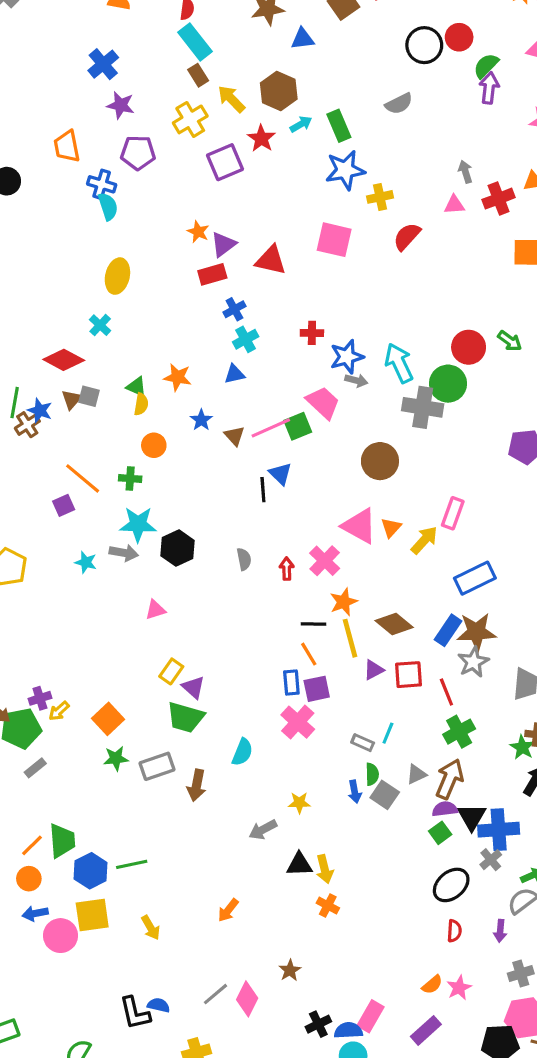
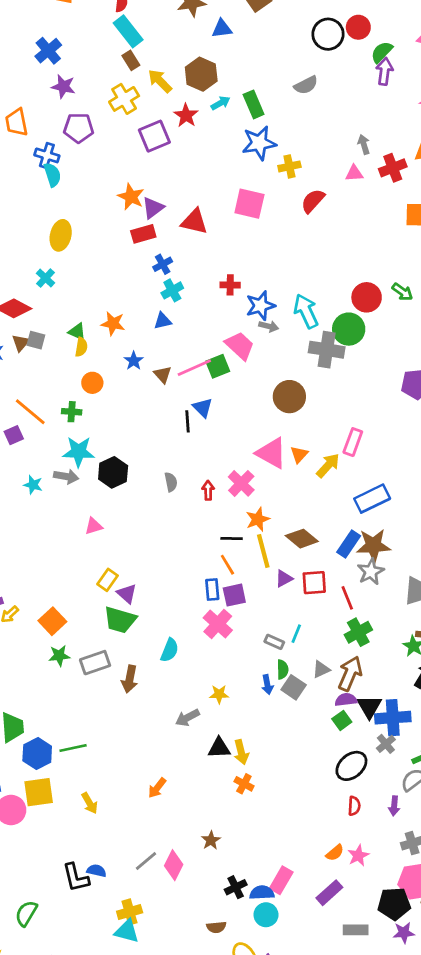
orange star: (198, 232) -> (131, 197), size x1.4

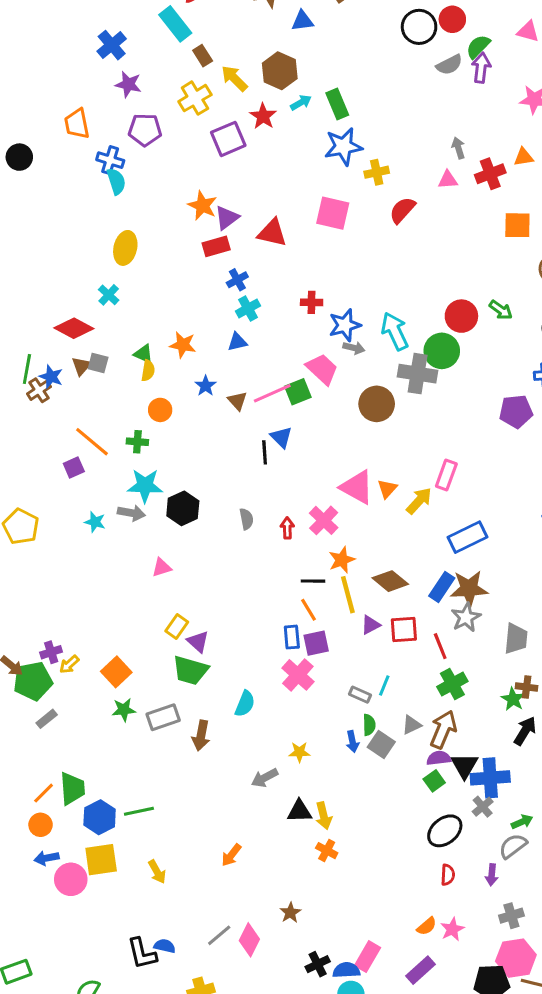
cyan rectangle: (128, 31) -> (175, 24), moved
gray semicircle: (306, 85) -> (449, 65), moved
brown circle: (289, 397) -> (377, 404), moved

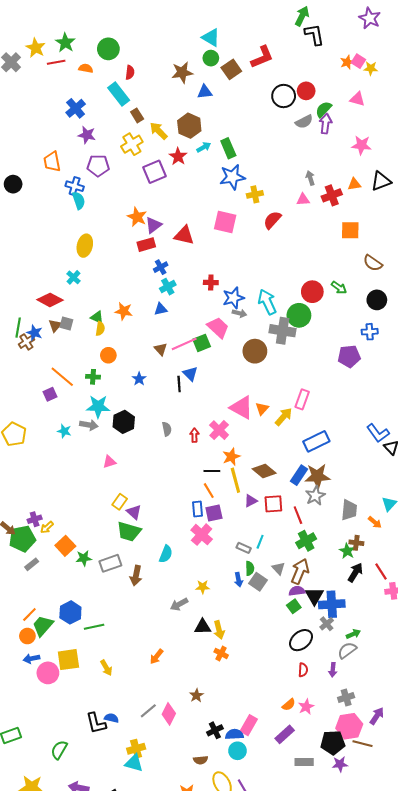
blue star: (206, 386) -> (139, 379), moved
orange square: (116, 672) -> (65, 546), moved
gray triangle: (411, 725) -> (278, 568), turned -48
green trapezoid: (72, 788) -> (43, 626), moved, turned -135
blue hexagon: (100, 817) -> (70, 612), moved

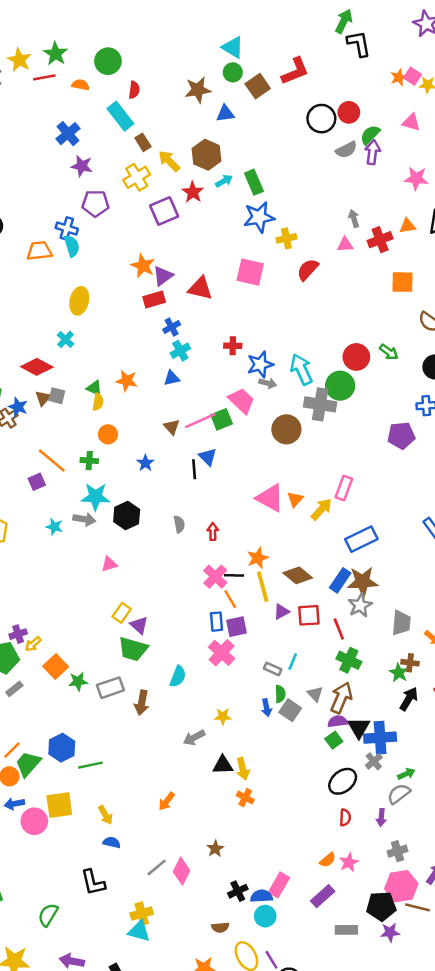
orange trapezoid: (52, 162) -> (39, 251), moved, turned 95
pink cross: (219, 430) -> (215, 577), moved
green cross: (306, 541) -> (349, 660), turned -36
blue semicircle: (111, 718) -> (112, 842), moved

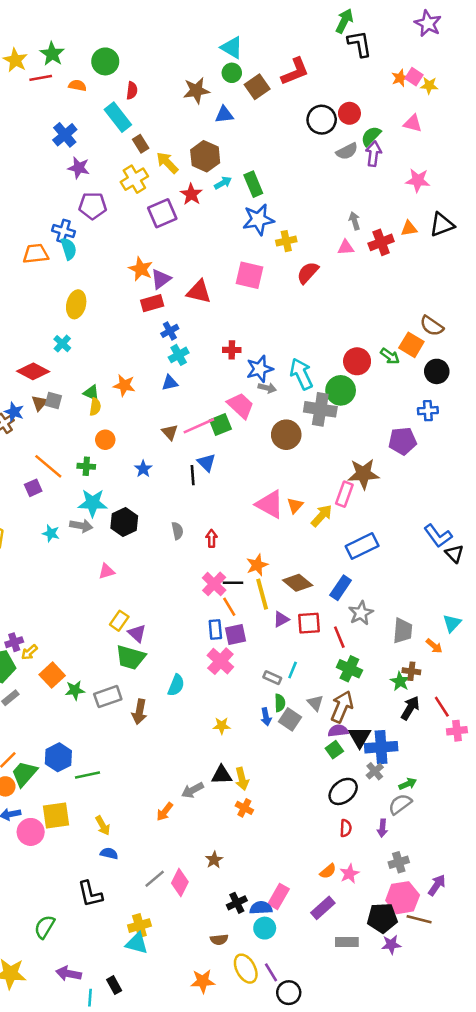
orange square: (403, 282) -> (411, 345), moved, turned 30
brown star: (363, 582) -> (363, 474), moved
gray arrow: (194, 738) -> (193, 790), moved

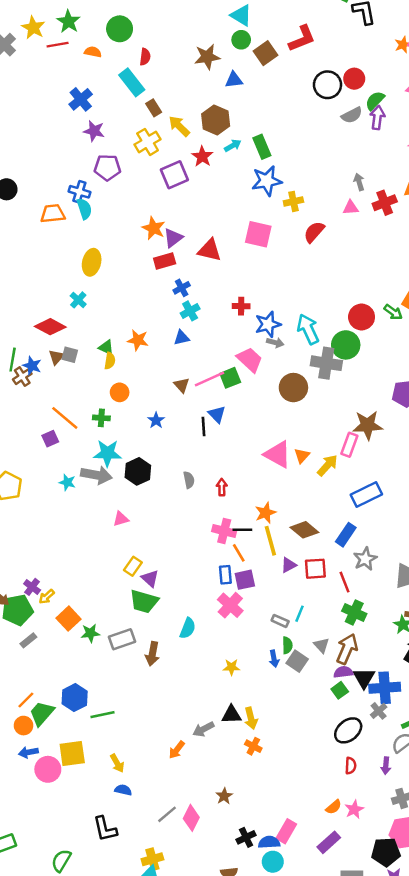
gray arrow: (81, 526) -> (96, 475), size x1.4
pink cross: (214, 584) -> (224, 531), turned -30
purple cross: (14, 642) -> (32, 587), turned -35

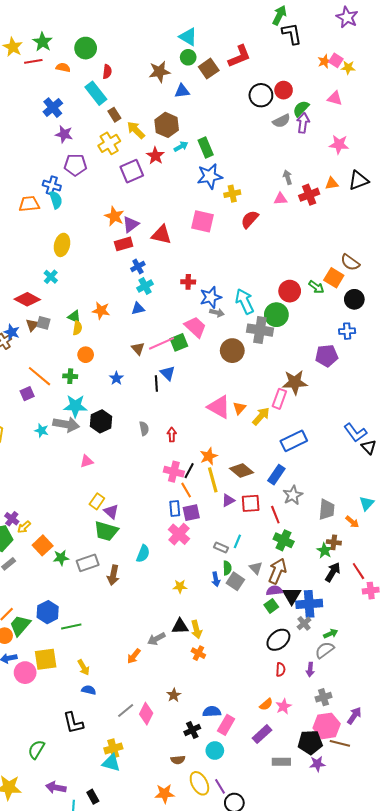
black line: (242, 530) -> (189, 471), turned -63
blue semicircle: (269, 842) -> (212, 712), moved

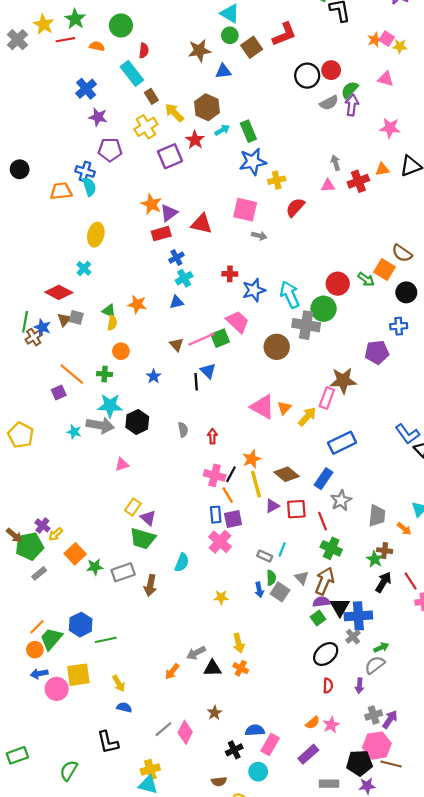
gray arrow: (217, 313) -> (259, 236), moved
black triangle: (180, 626) -> (212, 668), moved
purple arrow: (354, 716) -> (390, 719), moved

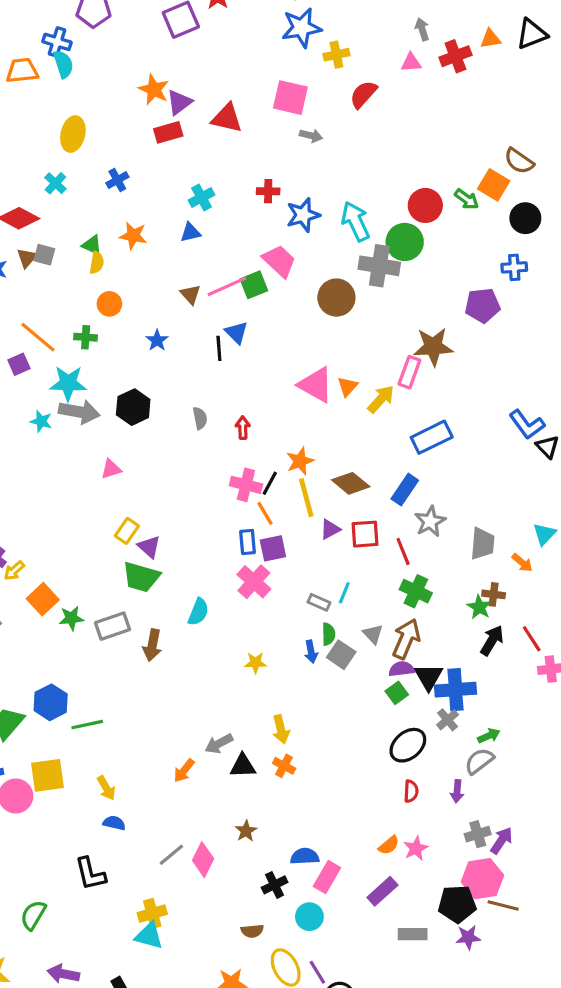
blue cross: (176, 258) -> (117, 180), moved
cyan star: (110, 406) -> (68, 383), moved

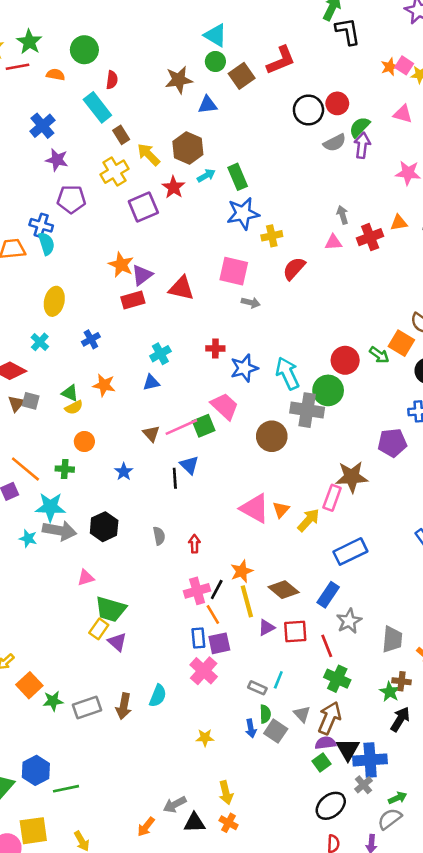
yellow semicircle: (97, 263) -> (74, 407), turned 54
pink cross: (246, 485) -> (197, 591), turned -30
green trapezoid: (141, 577) -> (111, 609), moved
brown arrow: (152, 645) -> (124, 706), moved

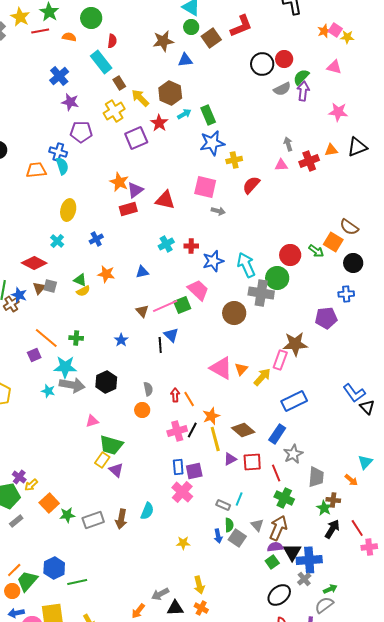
cyan cross: (160, 354) -> (166, 244), moved
orange circle: (84, 442) -> (142, 410), moved
orange line: (213, 614) -> (189, 399), moved
gray trapezoid: (392, 639) -> (316, 477), moved

